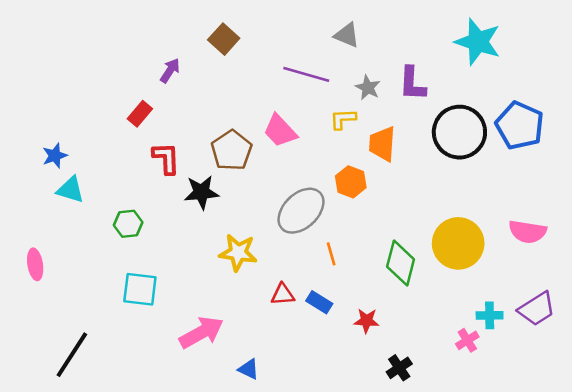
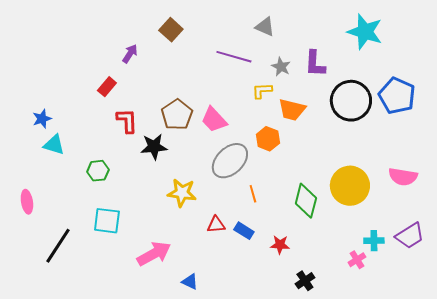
pink trapezoid: (280, 131) -> (214, 120), moved
orange trapezoid: (382, 144) -> (292, 110), turned -80
black line: (72, 355) -> (58, 246), moved

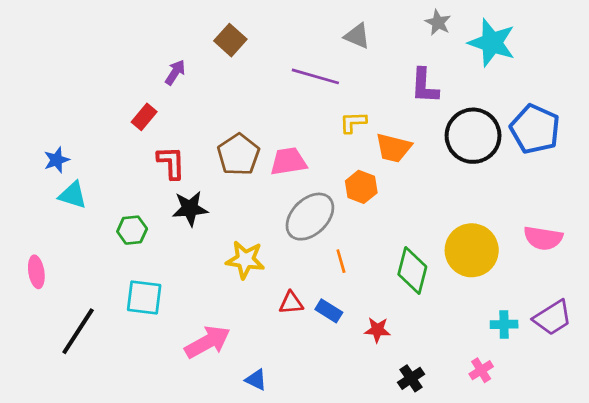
gray star: (281, 67) -> (438, 22), moved
pink trapezoid: (214, 120) -> (288, 161), turned 124
black star: (154, 147) -> (190, 208), moved
pink cross: (357, 260) -> (481, 370), moved

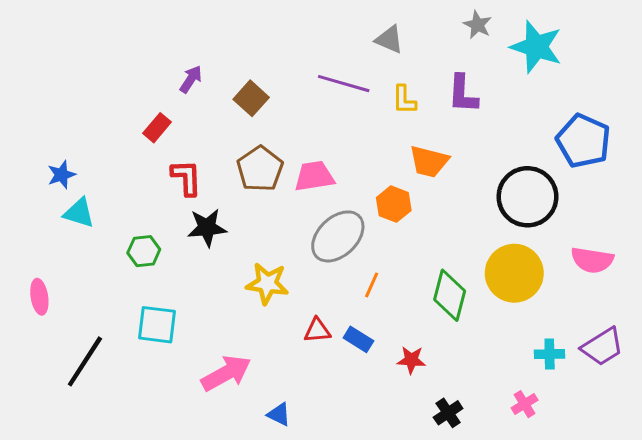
brown square: (230, 40) -> (251, 98), moved
yellow L-shape: (353, 122) -> (404, 100), moved, turned -88
black circle: (473, 136) -> (527, 197), moved
orange line: (341, 261) -> (372, 285), turned 40

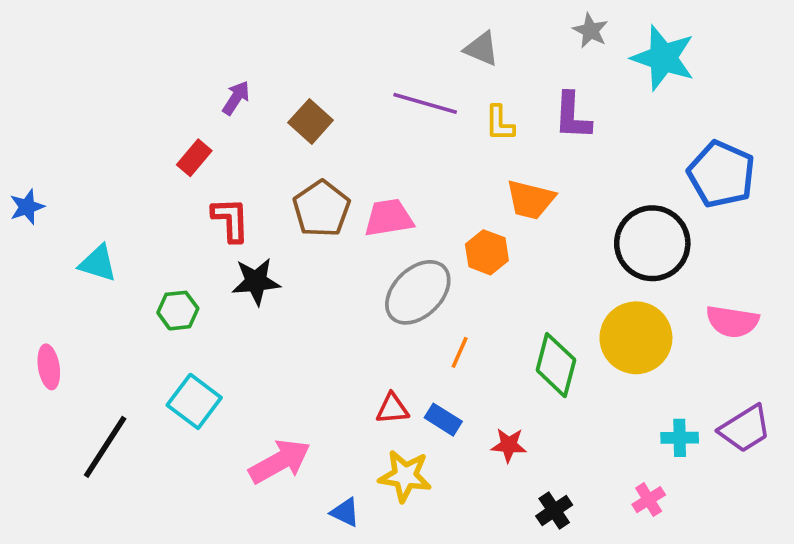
blue star: (61, 175) -> (27, 207), moved
yellow star: (267, 283) -> (405, 476), moved
cyan square: (157, 325) -> (194, 401), turned 30

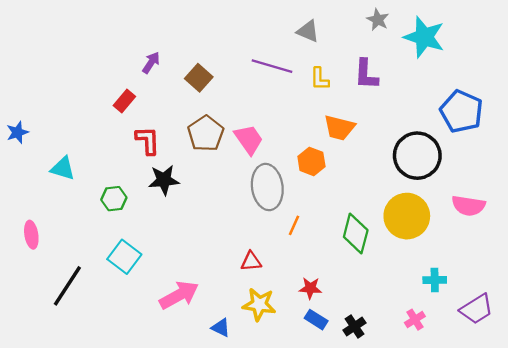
pink trapezoid: (389, 218) -> (249, 139), turned 64
gray ellipse: (418, 292) -> (267, 187), turned -54
blue rectangle: (443, 420) -> (316, 320), moved
purple trapezoid: (745, 429) -> (477, 309), moved
red star: (509, 445) -> (310, 288), moved

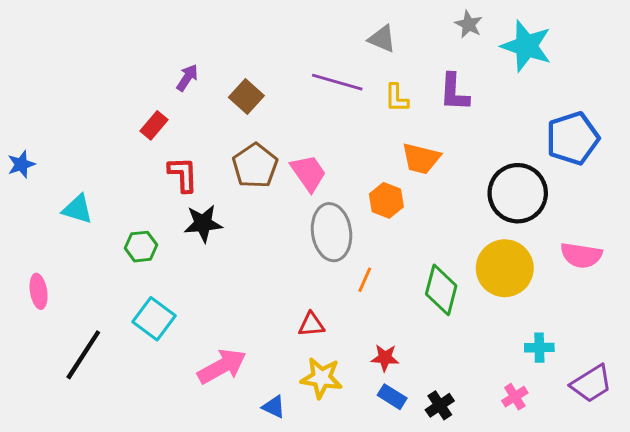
blue pentagon: (461, 111) -> (573, 138), turned 30

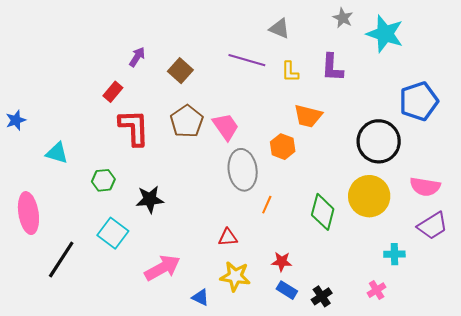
red L-shape: (183, 174) -> (134, 128), size x1.4
black star: (203, 223) -> (150, 199), moved
pink ellipse: (39, 291) -> (28, 213), size x1.6
purple trapezoid: (591, 384) -> (432, 226), moved

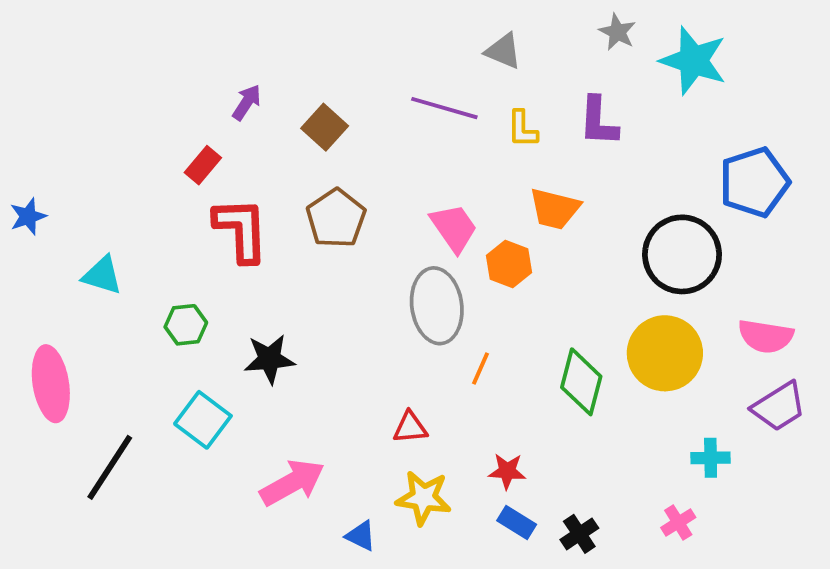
pink trapezoid: (226, 127) -> (454, 228), moved

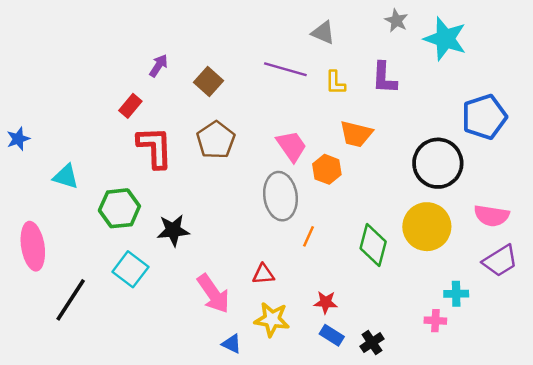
green hexagon: (186, 325) -> (119, 208), size x1.5
pink arrow: (292, 483) -> (213, 294), moved, turned 84
pink cross: (678, 522) -> (435, 321), moved, turned 35

